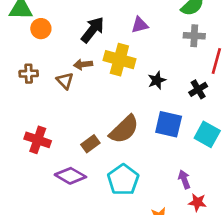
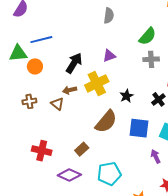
yellow cross: (119, 60) -> (97, 83), turned -35
brown semicircle: (124, 129) -> (106, 122), moved
purple arrow: (184, 179) -> (156, 156), moved
cyan pentagon: (123, 180) -> (109, 174), turned 30

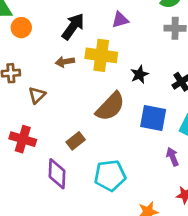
yellow cross: (97, 83) -> (101, 55), turned 30
brown triangle: (57, 104) -> (37, 95), moved, turned 32
purple diamond: (69, 175) -> (57, 174), turned 65

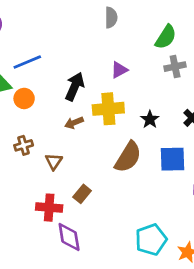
brown rectangle: (76, 141) -> (82, 194), moved
purple diamond: (57, 174) -> (69, 237), moved
cyan pentagon: (110, 175) -> (151, 240), moved

